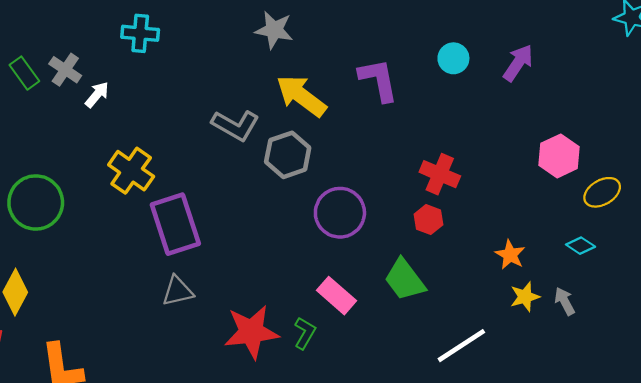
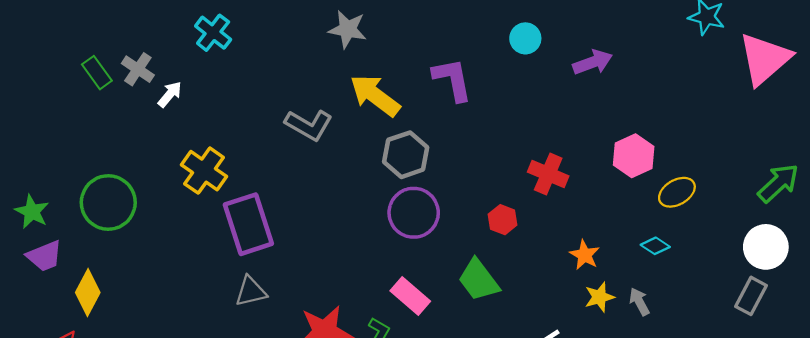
cyan cross: (140, 33) -> (213, 33), turned 33
cyan circle: (453, 58) -> (525, 38), moved
purple arrow: (518, 63) -> (593, 62), turned 36
gray hexagon: (288, 155) -> (406, 155), moved
red cross: (440, 174) -> (548, 174), moved

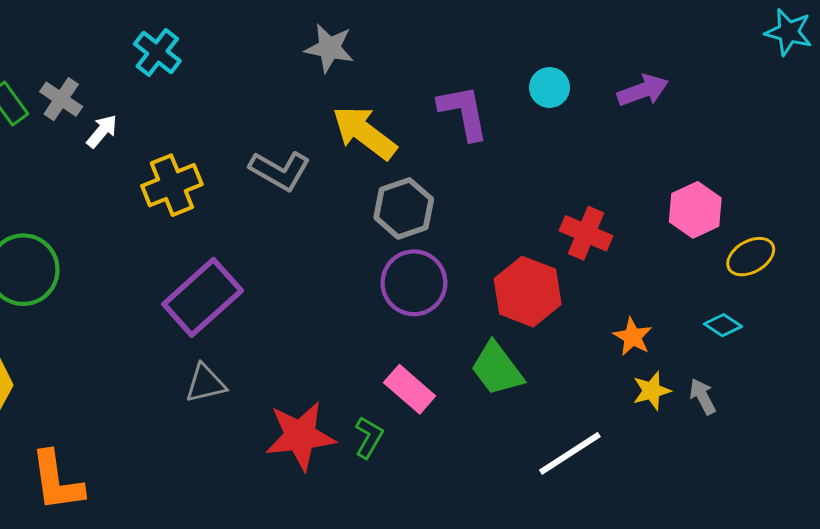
cyan circle: (525, 38) -> (550, 87), moved
yellow cross: (204, 171) -> (172, 185), moved, turned 33
red hexagon: (503, 220) -> (528, 292), size x1.8
purple rectangle: (248, 224) -> (203, 297), turned 66

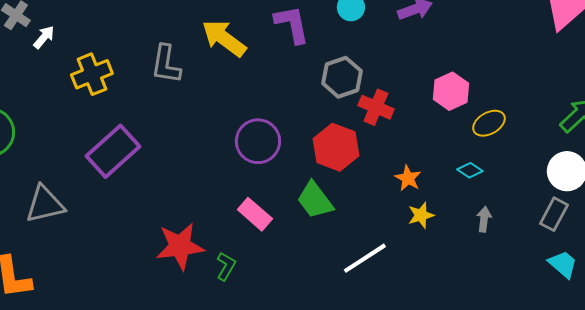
gray L-shape: (280, 171) -> (166, 64), turned 69
gray hexagon: (404, 208) -> (342, 77), moved
gray triangle: (205, 383) -> (45, 204), moved, size x1.4
gray arrow: (703, 397) -> (484, 219), moved, turned 35
green L-shape: (369, 437) -> (226, 266), moved

